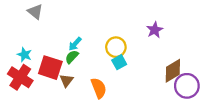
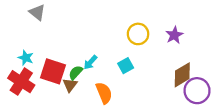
purple star: (155, 30) -> (174, 35), moved
cyan arrow: (75, 44) -> (90, 62), moved
yellow circle: (116, 47) -> (138, 34), moved
green semicircle: (72, 57) -> (76, 73), moved

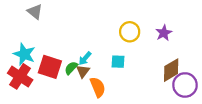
cyan star: (26, 58) -> (24, 54), size x1.5
cyan square: (126, 66) -> (118, 62), turned 32
brown triangle: (70, 85) -> (83, 71), moved

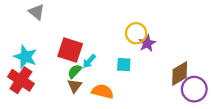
purple star: (164, 33) -> (147, 43), moved
red square: (50, 67) -> (70, 50), moved
brown triangle: (83, 71) -> (75, 86), moved
orange semicircle: (98, 87) -> (103, 91), turned -54

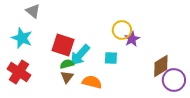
cyan star: (25, 57) -> (22, 38), moved
cyan arrow: (89, 61) -> (80, 55), size x1.6
green semicircle: (75, 71) -> (67, 64), turned 32

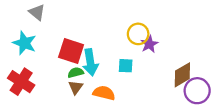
cyan arrow: (80, 55) -> (90, 62), turned -50

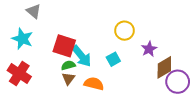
purple star: (149, 44) -> (149, 49), moved
cyan arrow: (90, 62) -> (82, 56), turned -30
cyan square: (126, 66) -> (113, 59), turned -32

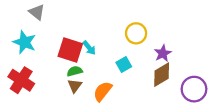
cyan arrow: (82, 56) -> (89, 48), moved, size x0.6
brown diamond: (164, 67) -> (162, 75), moved
orange semicircle: (94, 84) -> (103, 91), turned -66

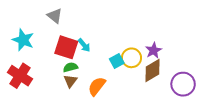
gray triangle: (37, 12) -> (55, 16), moved
yellow circle: (136, 33) -> (131, 58), moved

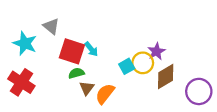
gray triangle: (55, 16) -> (51, 26), moved
purple star: (154, 50) -> (156, 51), moved
brown triangle: (70, 81) -> (87, 88), moved

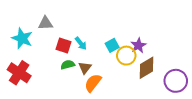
gray triangle: (51, 26) -> (45, 23), turned -42
red square: (72, 51) -> (64, 45), size x0.7
cyan square: (127, 66) -> (112, 45), moved
brown triangle: (87, 88) -> (85, 68), moved

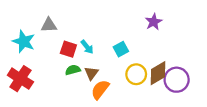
purple star: (138, 45) -> (154, 22), moved
yellow circle: (126, 56) -> (136, 74), moved
purple circle: (176, 81) -> (177, 80), moved

